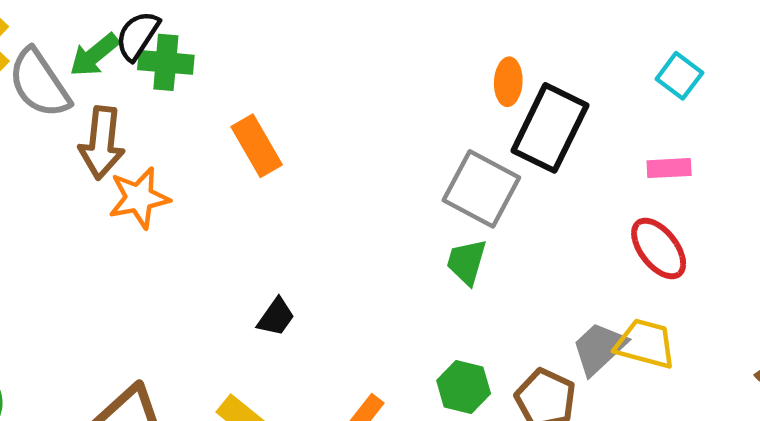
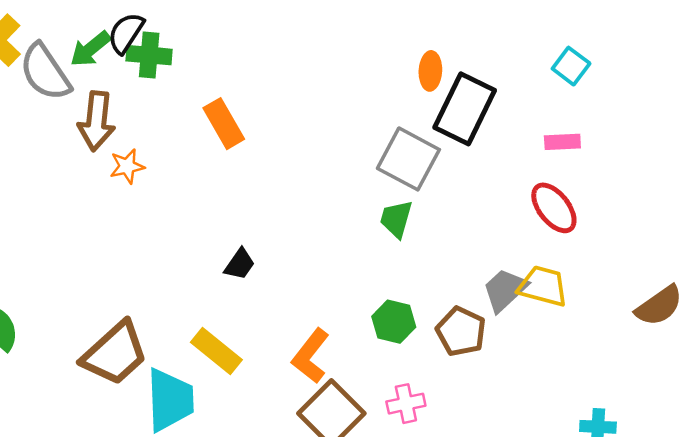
orange star: (139, 198) -> (127, 166), size x0.7

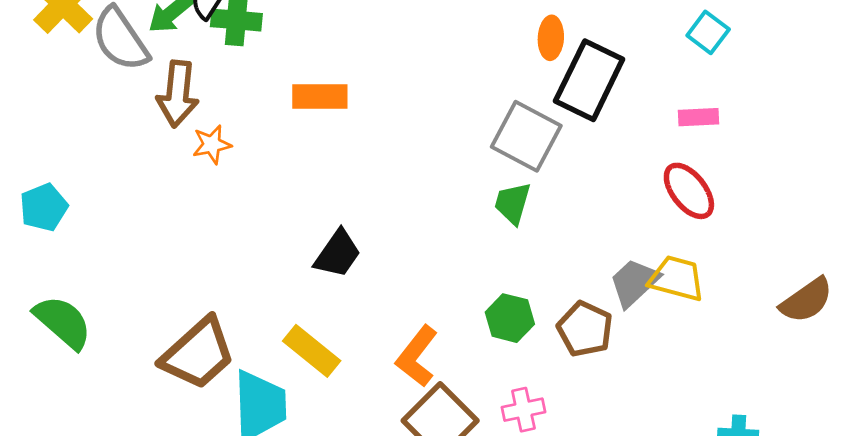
orange rectangle: (224, 124) -> (320, 97), turned -60
black trapezoid: (240, 264) -> (338, 254), size x1.4

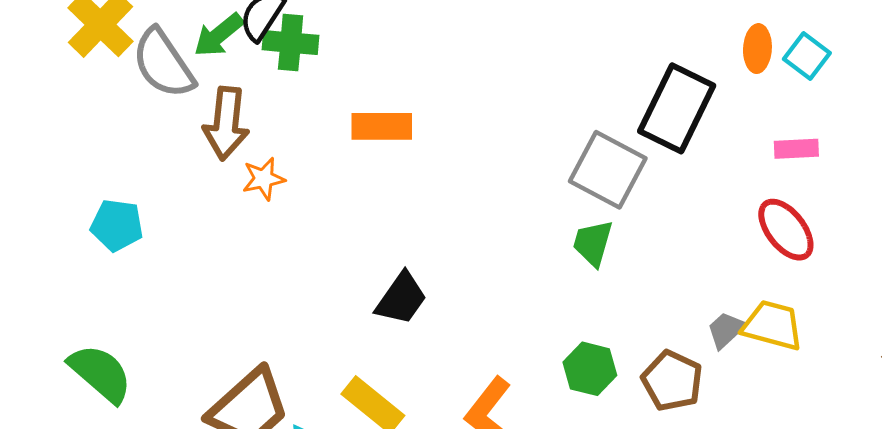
orange ellipse: (551, 38) -> (757, 49), moved
cyan pentagon: (44, 207) -> (117, 225), moved, turned 30
gray trapezoid: (634, 282) -> (726, 330), size x0.7

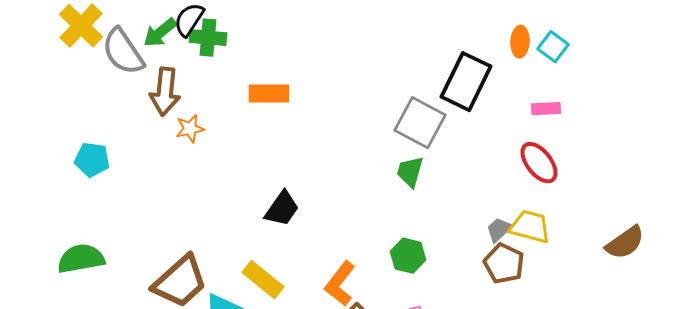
green semicircle: (100, 373) -> (81, 259), turned -51
brown pentagon: (672, 381) -> (504, 264), moved

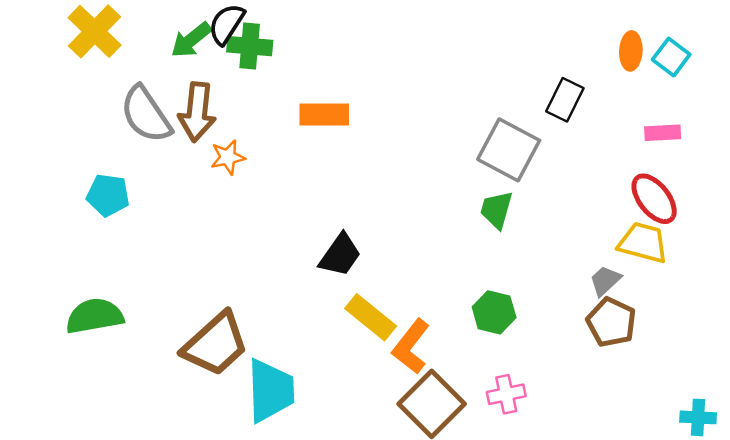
gray semicircle: (123, 52) -> (146, 114), moved
black rectangle: (466, 82) -> (565, 100), size x0.6
yellow trapezoid: (530, 227) -> (643, 243), moved
yellow rectangle: (263, 280) -> (371, 317), moved

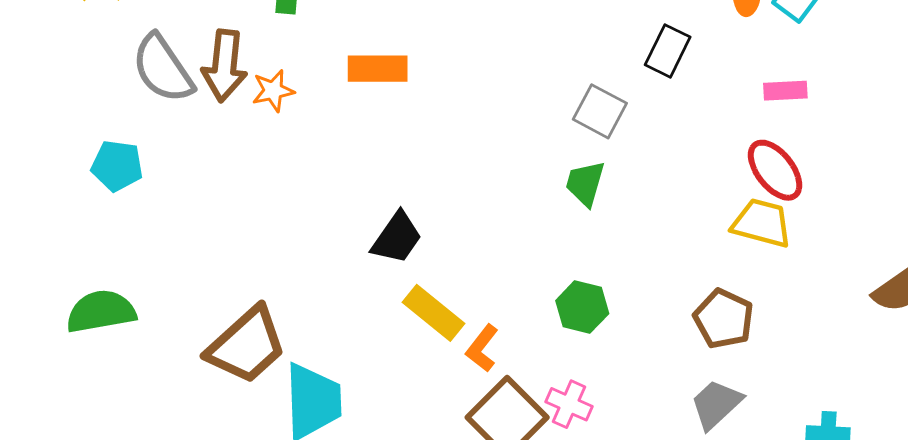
gray square: (509, 150) -> (600, 111), size x0.7
orange star: (228, 157) -> (273, 91), moved
gray trapezoid: (605, 281) -> (716, 404), moved, size x1.4
orange L-shape: (411, 347) -> (482, 348), size x0.7
pink cross: (506, 394) -> (569, 404), moved, turned 36

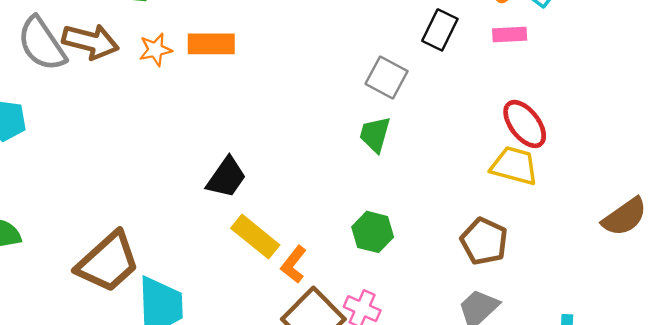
brown arrow: (225, 66) -> (90, 42), turned -82
orange star: (273, 91) -> (155, 50), moved
pink rectangle: (785, 91) -> (510, 35), moved

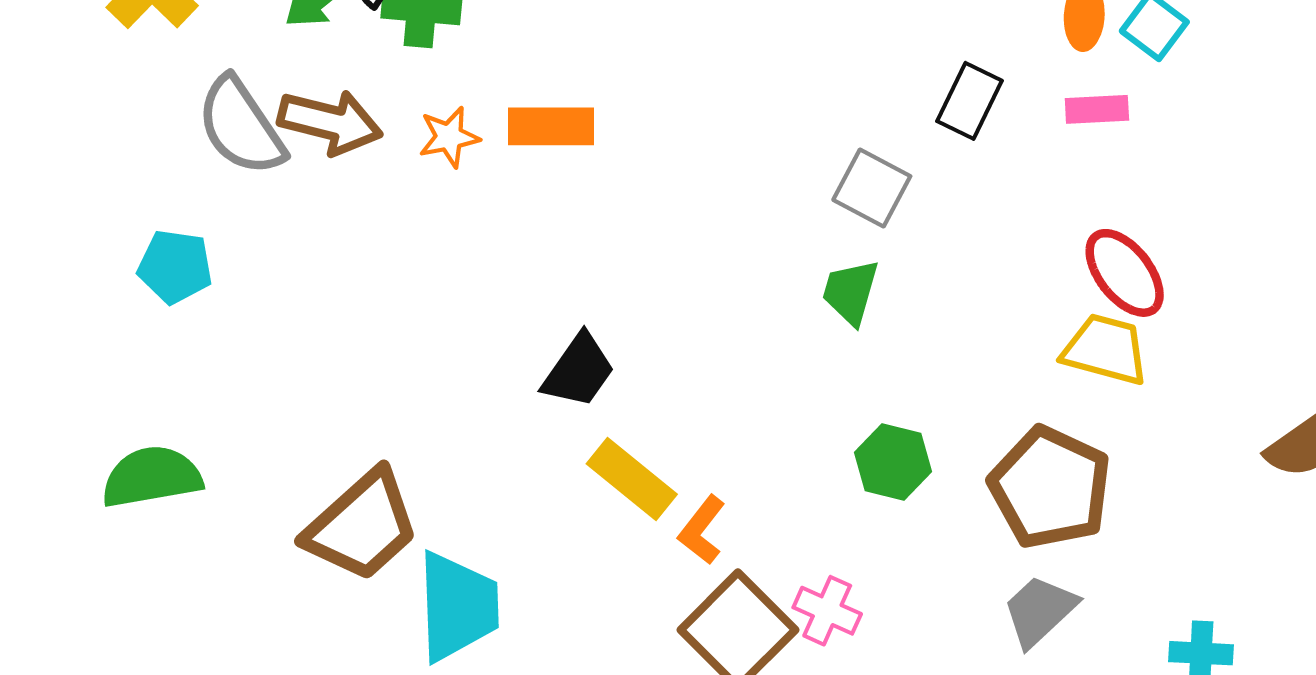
green hexagon: (373, 232) -> (893, 462), moved
brown pentagon: (484, 241) -> (1050, 487), size x1.4

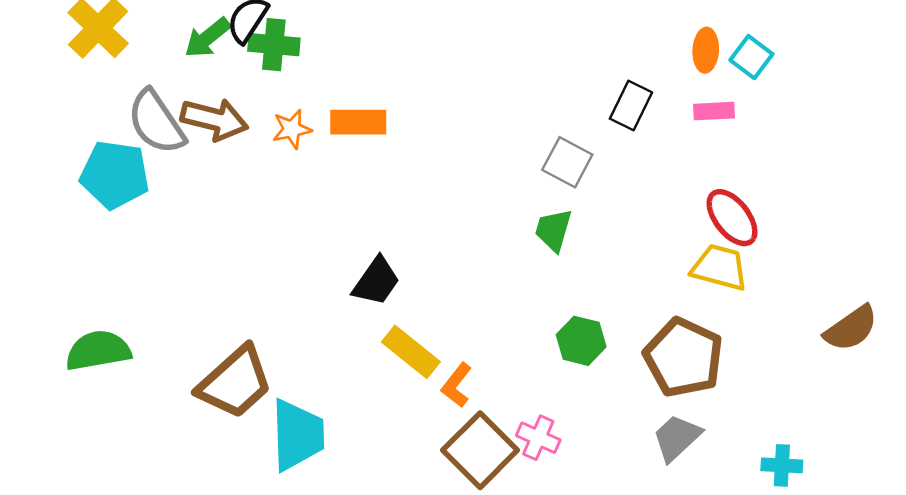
cyan pentagon: (175, 267) -> (115, 175), moved, size x1.4

